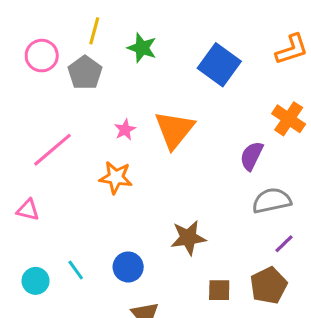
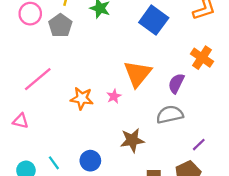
pink star: (125, 130) -> (114, 96), moved
orange triangle: (174, 130) -> (138, 74), moved
gray semicircle: (272, 201) -> (170, 114), moved

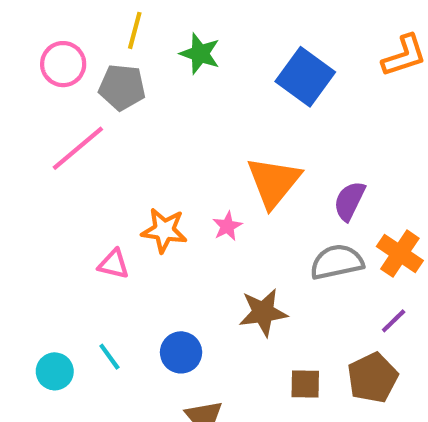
gray pentagon: (60, 25) -> (122, 87), turned -30
orange cross: (202, 58) -> (400, 254), moved
pink line: (38, 79) -> (78, 148), moved
pink triangle: (21, 121) -> (114, 264), moved

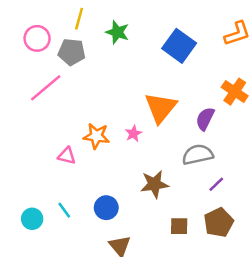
orange cross: (400, 254) -> (235, 92), moved
purple line: (394, 321) -> (216, 184), moved

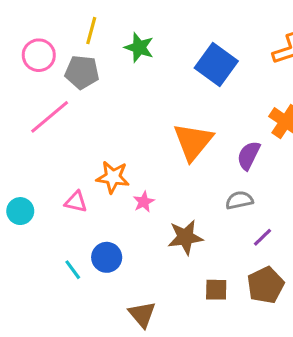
pink star: (133, 134) -> (144, 202), moved
gray semicircle: (198, 155) -> (239, 200), size x0.7
blue circle: (106, 208) -> (107, 257), moved
cyan circle: (32, 219) -> (20, 211), moved

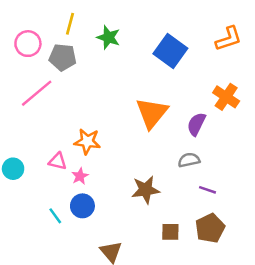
pink star: (144, 202) -> (80, 176), moved
purple line: (262, 237) -> (208, 190), turned 63

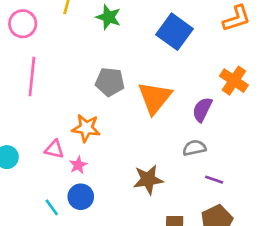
gray pentagon: (63, 57) -> (110, 82), moved
pink line: (37, 93) -> (32, 77), turned -44

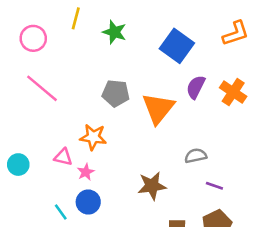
pink line: (32, 77) -> (42, 88), turned -56
purple semicircle: (202, 110) -> (196, 87), moved

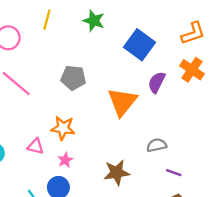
green star: (114, 32) -> (94, 21), moved
orange cross: (233, 92) -> (192, 70), moved
gray pentagon: (116, 93) -> (73, 78), moved
pink star: (86, 172) -> (65, 160), moved

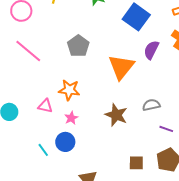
gray pentagon: (73, 78) -> (78, 46), turned 30
brown star: (117, 173) -> (116, 115), moved, turned 30

